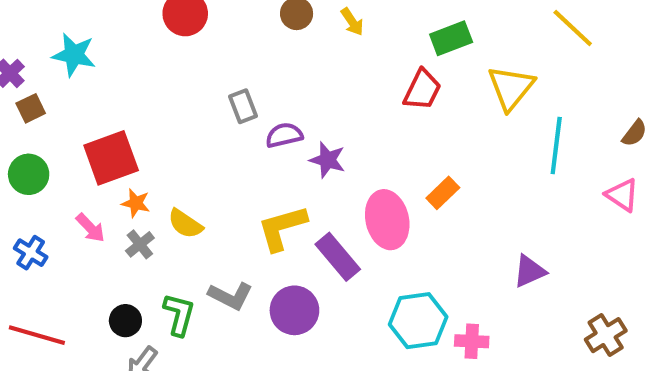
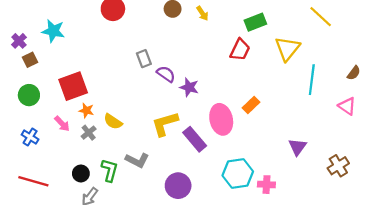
purple semicircle: (284, 135) -> (166, 74), turned 48
purple triangle: (529, 271) -> (297, 147), turned -30
purple circle: (294, 310) -> (178, 186), moved
brown cross: (606, 335) -> (338, 166), moved

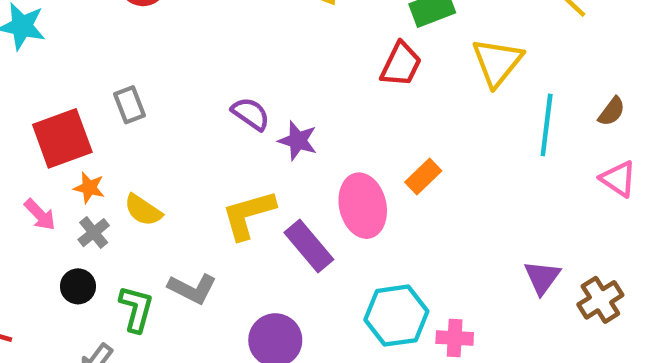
gray rectangle: (144, 59) -> (130, 105), moved
brown semicircle: (354, 73) -> (612, 111), moved
purple triangle: (297, 147) -> (542, 277), moved
black circle: (81, 173) -> (78, 286), moved

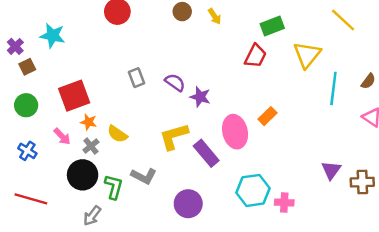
gray rectangle: (130, 105) -> (137, 78), moved
black circle: (78, 286) -> (83, 175), size x1.6
brown cross: (600, 300) -> (362, 182), turned 30

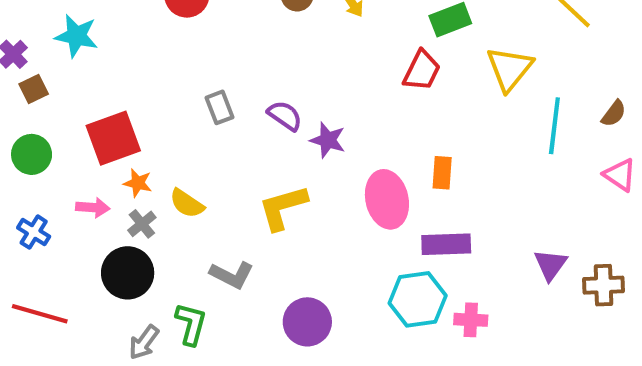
orange rectangle: (267, 116) -> (442, 173), turned -42
pink arrow: (62, 136) -> (93, 208), turned -42
purple rectangle: (206, 153) -> (446, 244), moved, turned -52
green L-shape: (114, 187) -> (191, 324), moved

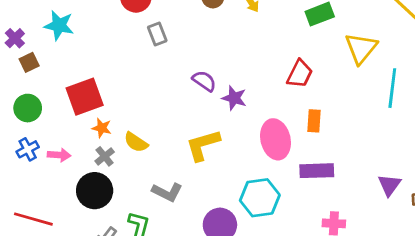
red trapezoid: (422, 71) -> (300, 74), moved
gray rectangle: (219, 107) -> (157, 34), moved
pink arrow: (93, 208) -> (59, 155), moved
blue cross: (34, 232) -> (28, 149), moved, turned 30
cyan hexagon: (418, 299) -> (260, 198), moved

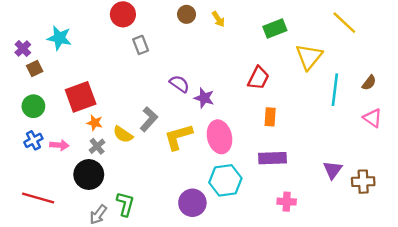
pink ellipse: (276, 139) -> (219, 137), moved
gray L-shape: (167, 192) -> (149, 119), moved, turned -75

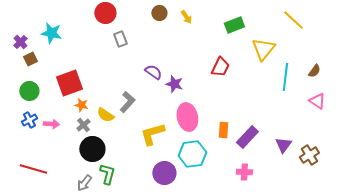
orange rectangle: (270, 117) -> (223, 130), moved
yellow L-shape: (178, 137) -> (152, 134), moved
purple rectangle: (272, 158) -> (247, 137), moved, turned -45
black circle: (89, 175) -> (92, 149), moved
brown cross: (363, 182) -> (309, 155), turned -30

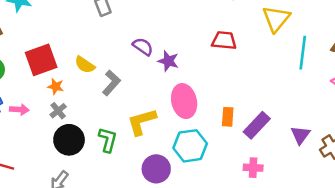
red trapezoid: (220, 67) -> (224, 40), turned -110
yellow semicircle: (105, 115) -> (85, 65), moved
green L-shape: (107, 174) -> (108, 140), moved

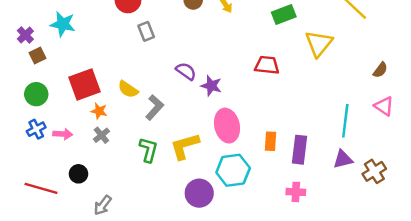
cyan line: (303, 53) -> (345, 121), moved
purple rectangle: (257, 125) -> (299, 150), turned -36
purple triangle: (300, 135) -> (343, 159), turned 40
black circle: (69, 140) -> (78, 174), moved, size x0.6
green L-shape: (108, 140) -> (149, 150), moved

